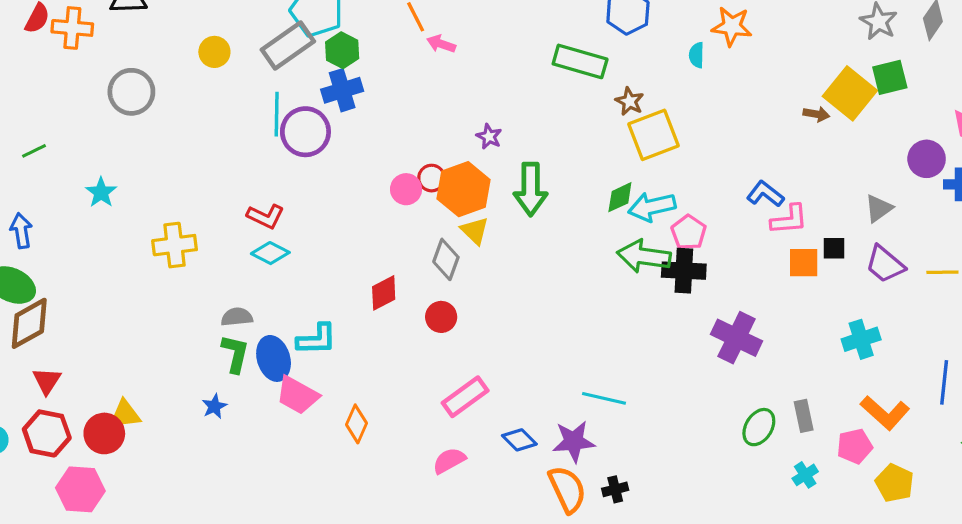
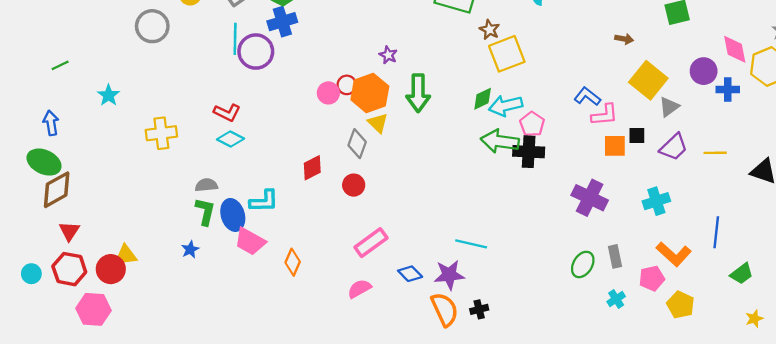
gray circle: (131, 92) -> (152, 26), moved
yellow square: (850, 93) -> (648, 80), moved
purple trapezoid: (885, 264) -> (674, 147), turned -84
purple cross: (737, 338) -> (590, 198), moved

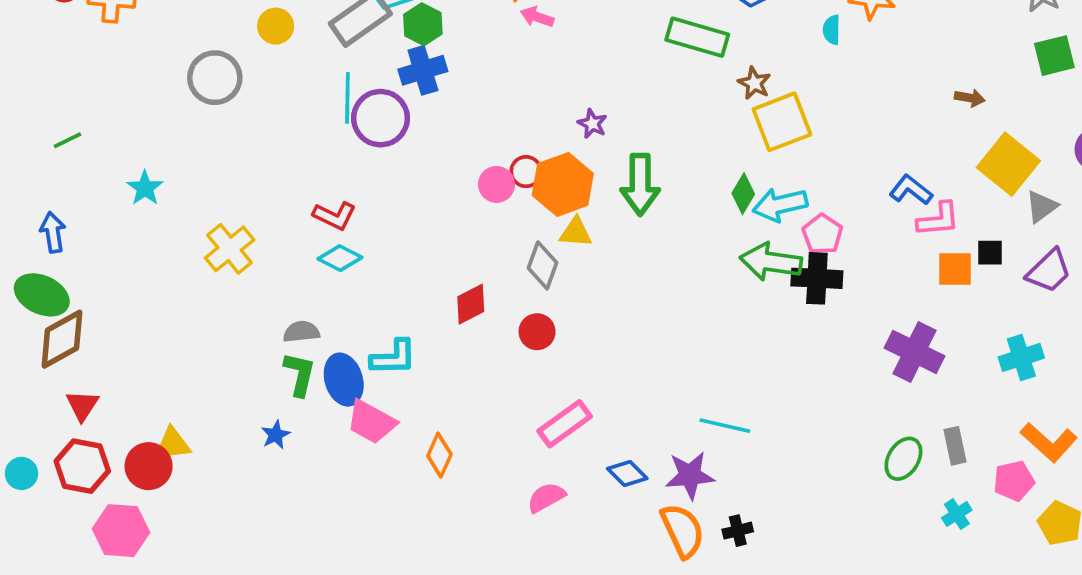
green diamond: (483, 99) -> (743, 194), turned -35
yellow triangle: (378, 123) -> (576, 232), turned -40
yellow cross: (161, 133) -> (230, 249), turned -32

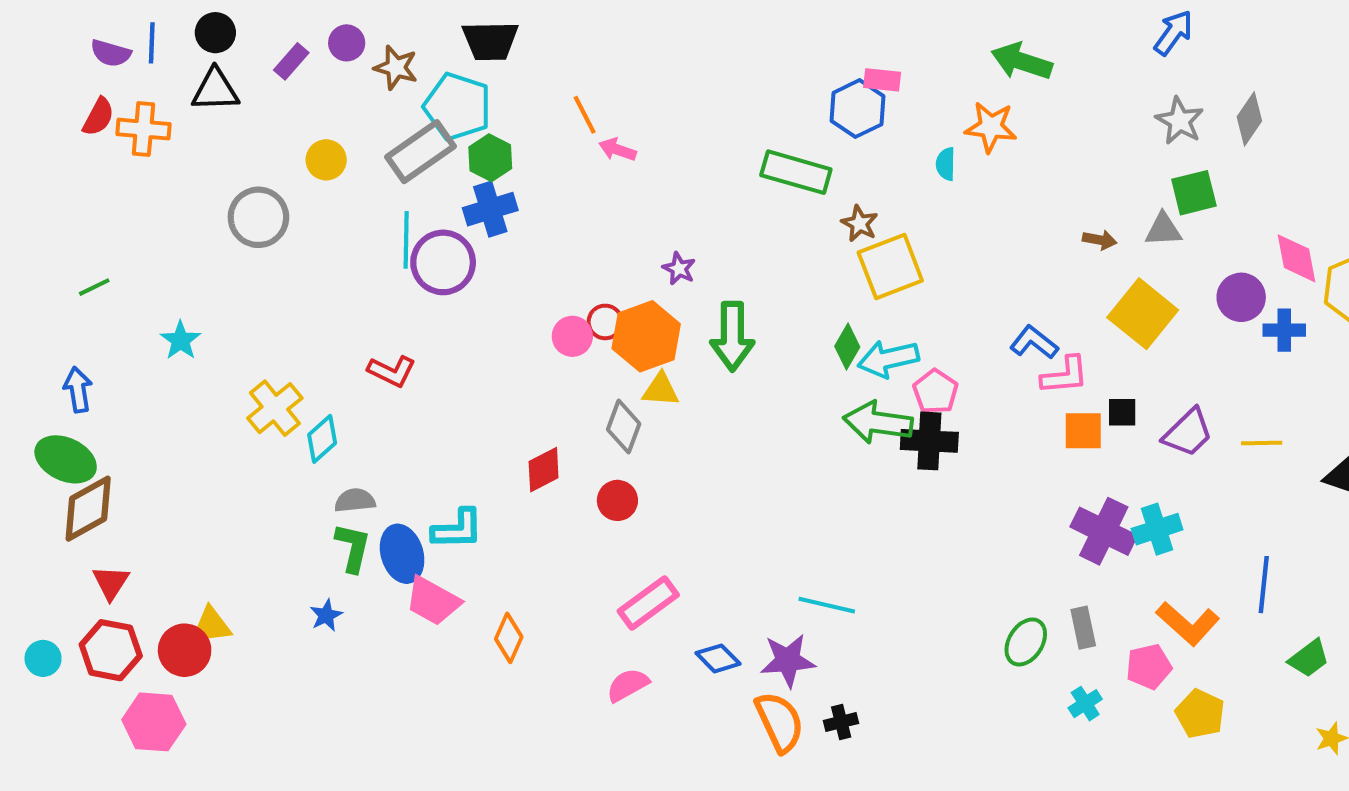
gray triangle: (1042, 207) -> (1163, 230), moved, turned 33
cyan diamond: (340, 258) -> (322, 439), moved, turned -69
purple cross: (914, 352) -> (1104, 531), moved

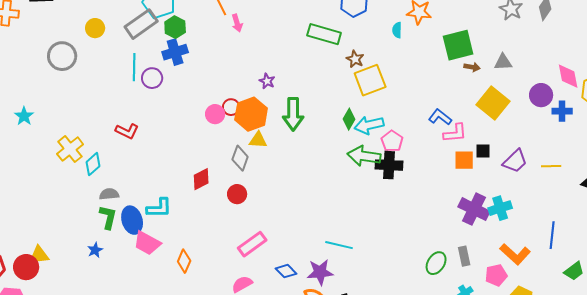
pink arrow: (617, 150) -> (237, 23), turned -126
green square: (1194, 193) -> (458, 45), moved, size x1.4
purple circle: (443, 262) -> (152, 78), size x0.7

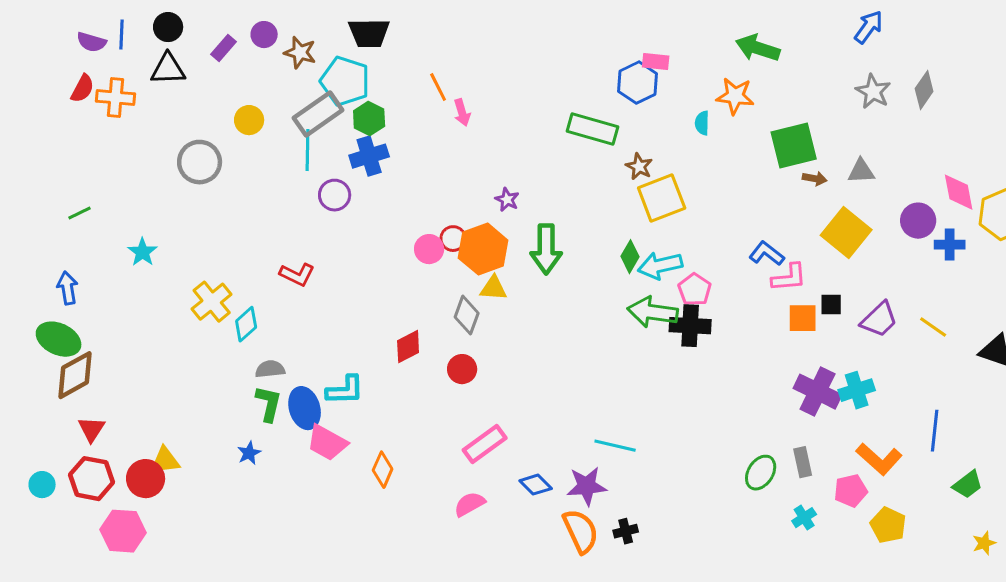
cyan line: (134, 67) -> (308, 150), moved
yellow line: (551, 166) -> (933, 327), turned 36

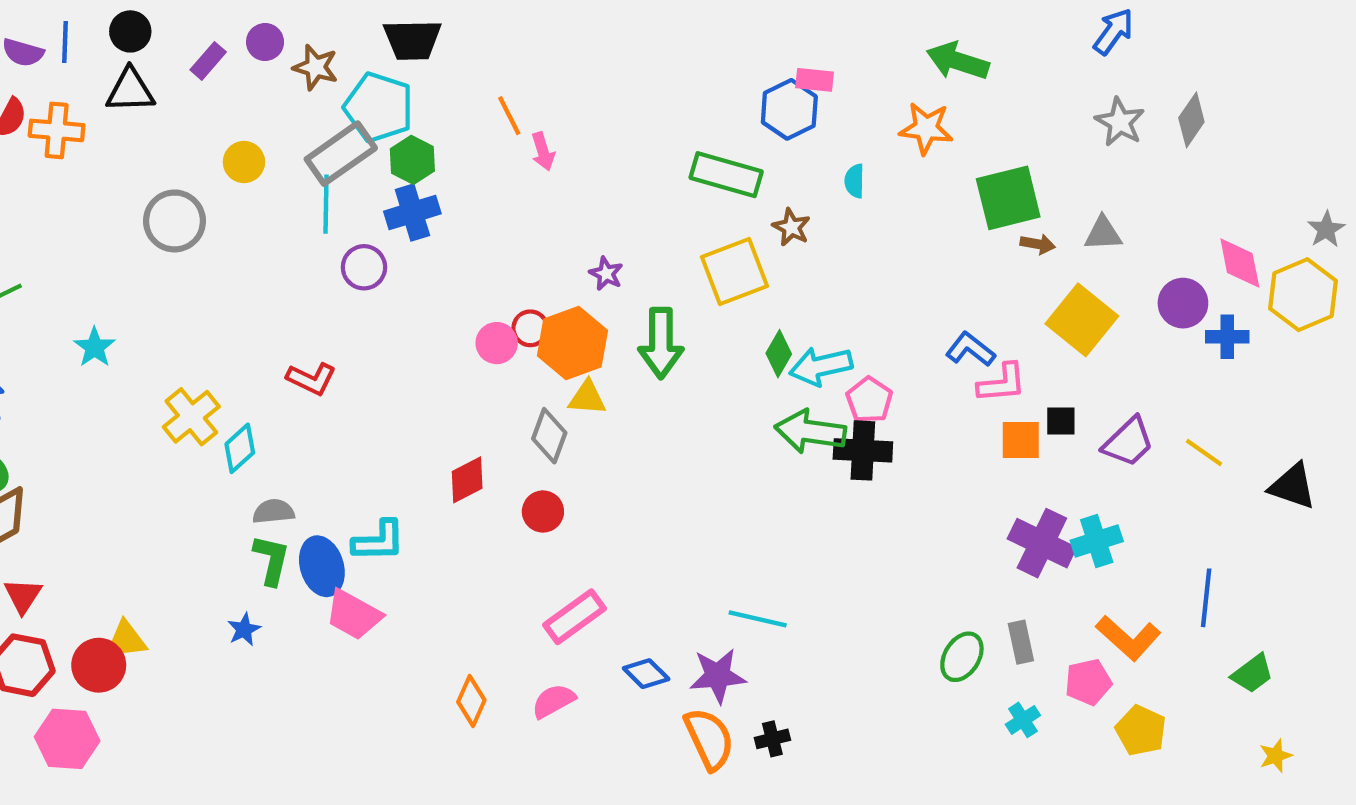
cyan semicircle: (702, 123) -> (855, 181), moved
yellow square: (662, 198) -> (735, 271), moved
orange diamond: (383, 470) -> (471, 701), moved

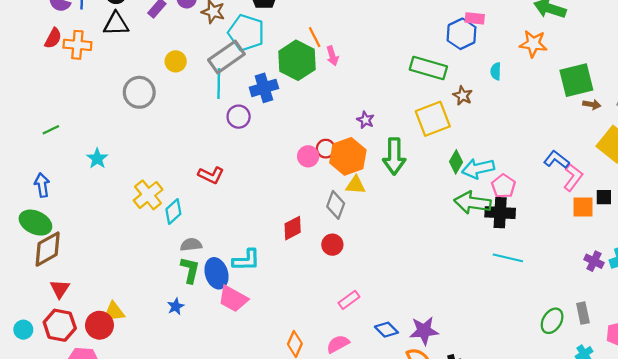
green hexagon: (412, 160) -> (297, 60), moved, size x1.6
pink L-shape: (1002, 383) -> (573, 177), turned -48
purple cross: (1042, 543) -> (594, 261), size x0.6
pink rectangle: (575, 617) -> (349, 300), size x0.7
cyan line: (758, 619) -> (508, 258), moved

